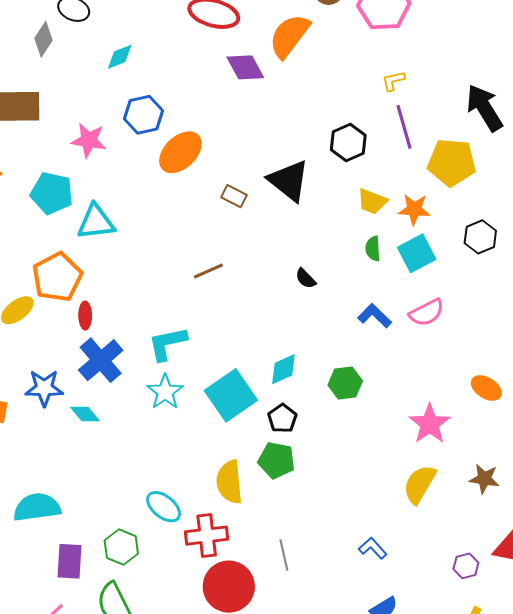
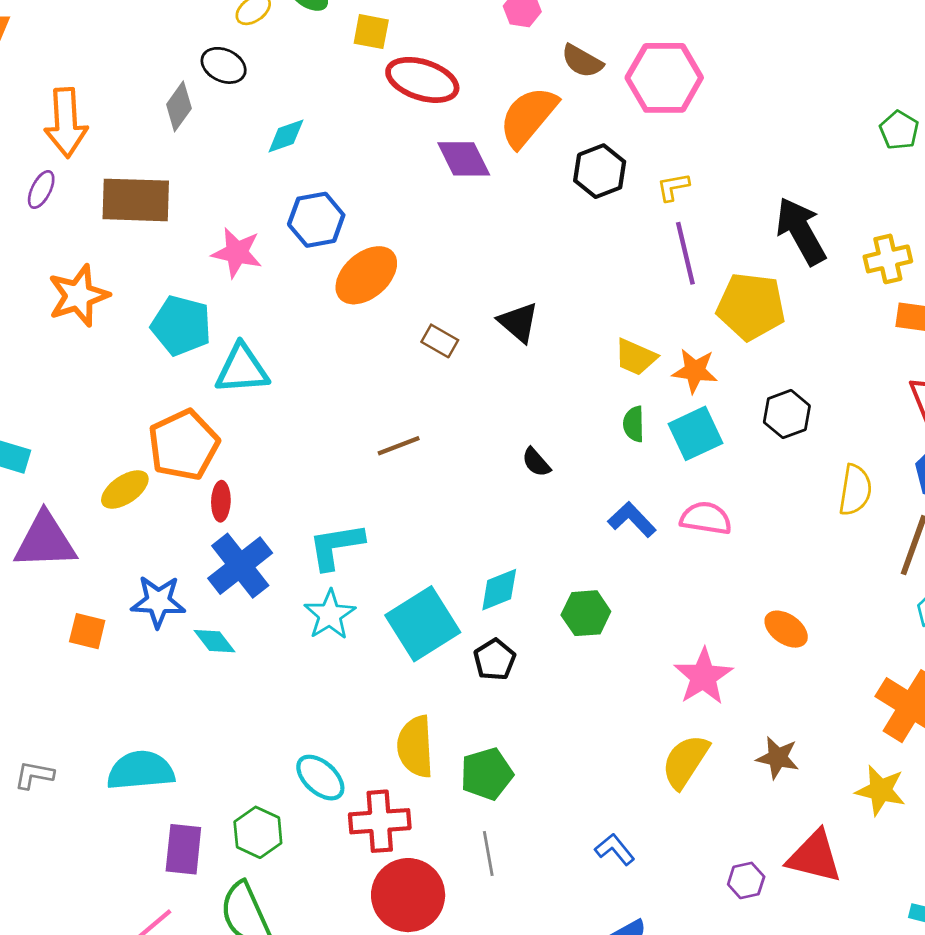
black hexagon: (348, 143) -> (600, 171), moved
black triangle: (289, 181) -> (518, 322), size x0.7
pink semicircle: (427, 313) -> (706, 518), turned -147
green pentagon: (276, 460) -> (487, 774), moved, turned -30

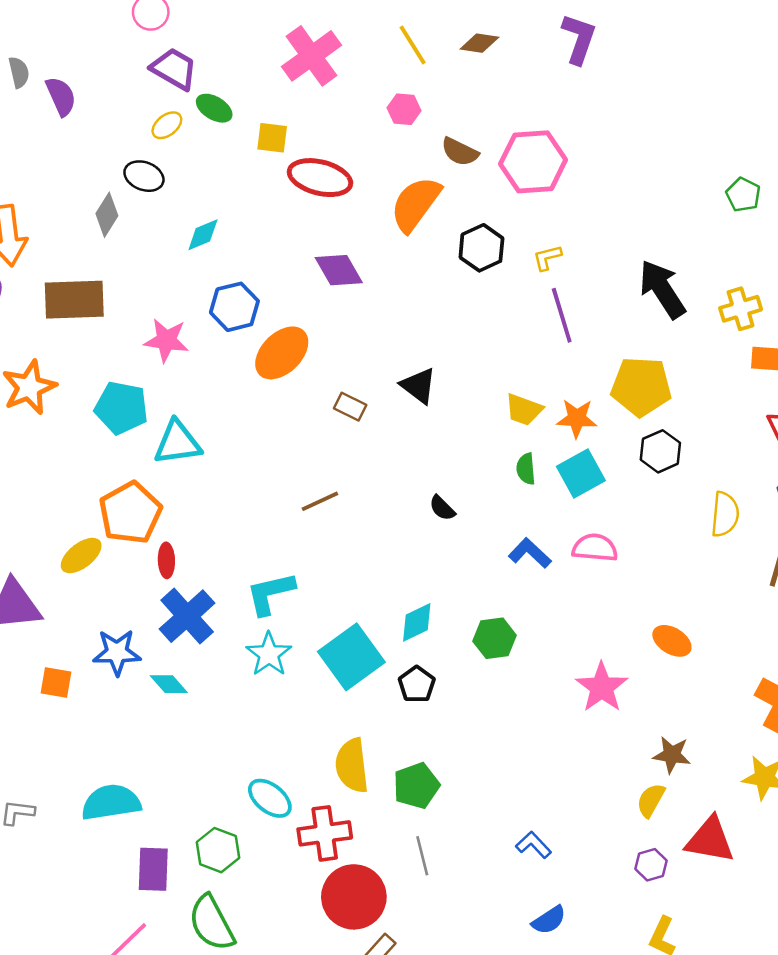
purple diamond: (464, 159) -> (339, 270), moved
yellow pentagon: (751, 306) -> (641, 387), moved
yellow semicircle: (685, 761) -> (651, 800), moved, size x0.7

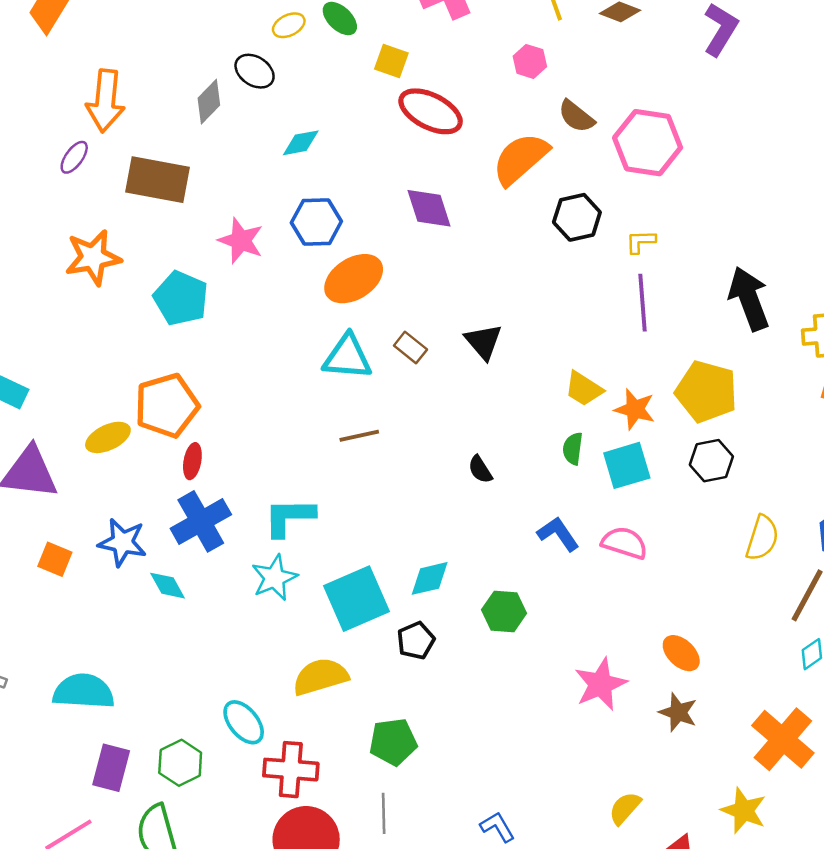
cyan triangle: (177, 443) -> (347, 357), moved
brown star: (672, 755) -> (678, 712), moved
yellow semicircle: (352, 766) -> (320, 677), moved, turned 68

